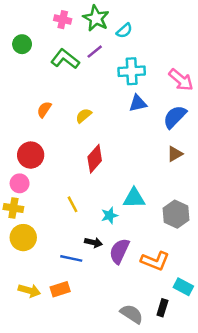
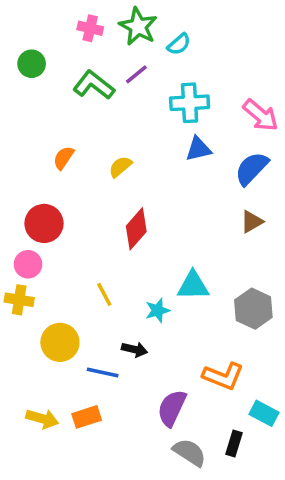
yellow circle: (23, 238) -> (60, 342), moved
purple semicircle: (119, 251) -> (172, 408), moved

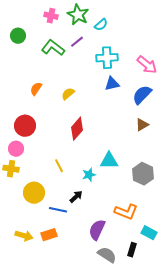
black arrow: (135, 349) -> (76, 197), turned -56

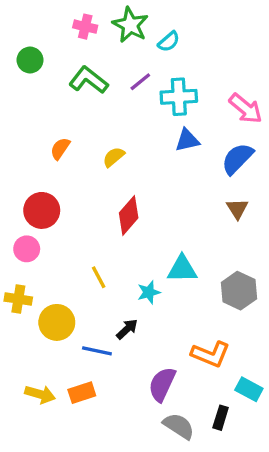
purple line: (77, 42) -> (140, 82), moved
brown triangle: (142, 125) -> (237, 209), turned -32
yellow cross: (11, 169) -> (18, 299), moved

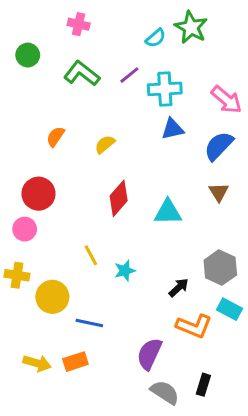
green star: (130, 25) -> (191, 27), moved
cyan triangle: (182, 269) -> (168, 212), moved
cyan star: (149, 292) -> (125, 271), moved
black arrow: (127, 329) -> (179, 288), moved
cyan rectangle: (249, 389) -> (230, 309), moved

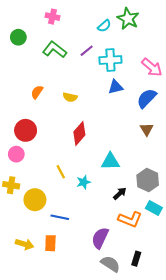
yellow semicircle: (105, 144) -> (70, 97), turned -128
cyan triangle: (168, 212) -> (110, 161), moved
orange rectangle: (75, 362) -> (50, 243), turned -70

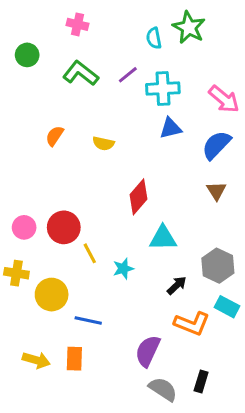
cyan semicircle: (104, 26) -> (154, 38), turned 120
red circle: (26, 130) -> (64, 227), moved
red diamond: (79, 133) -> (139, 197), moved

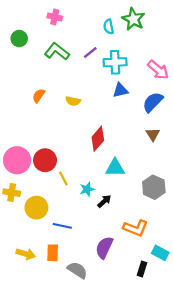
pink circle: (24, 227) -> (17, 160), size x1.6
black arrow: (177, 285) -> (104, 201), moved
cyan rectangle: (227, 307) -> (160, 253), moved
gray semicircle: (163, 389) -> (77, 270), moved

